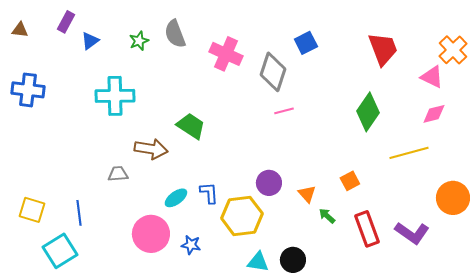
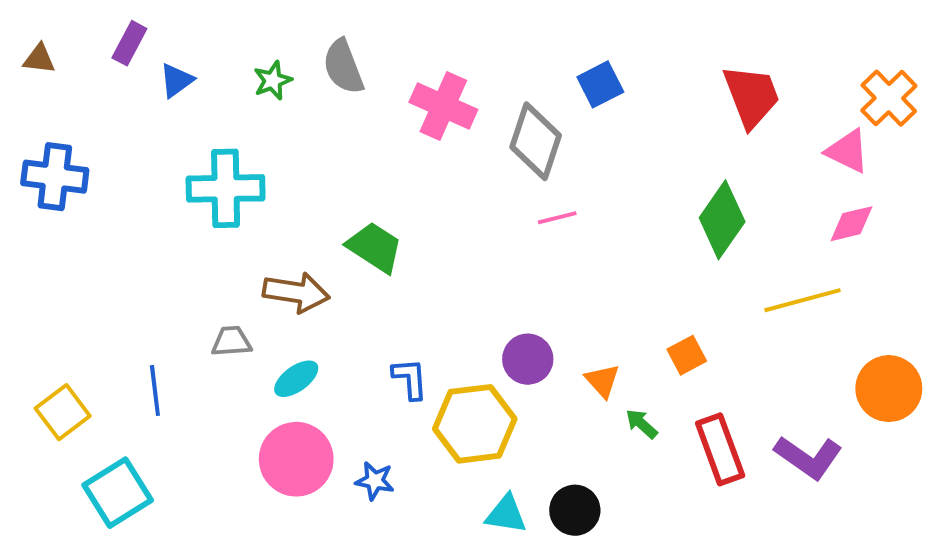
cyan ellipse: (176, 198) -> (296, 379), moved
yellow square: (32, 210) -> (63, 412), turned 36
blue line: (79, 213) -> (155, 391), moved

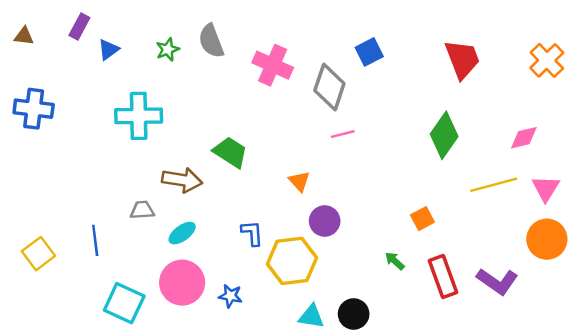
pink triangle: (848, 151) -> (546, 188), moved, turned 36
orange triangle: (602, 381) -> (299, 181), moved
cyan square: (118, 493) -> (124, 303), moved, turned -33

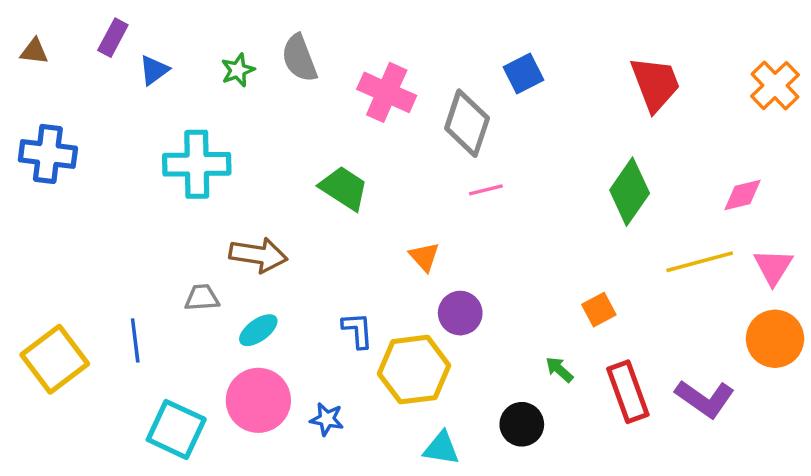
green trapezoid: (230, 152) -> (344, 188), moved
yellow square: (38, 254) -> (55, 359), size x1.4
black circle: (354, 314) -> (522, 424), moved

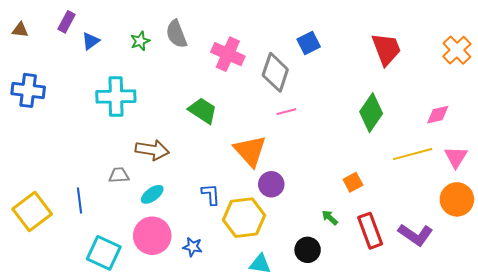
orange triangle: (424, 257) -> (250, 151), size x1.8

